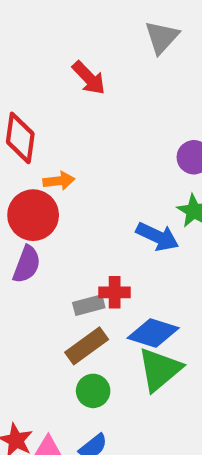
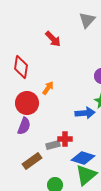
orange arrow: (59, 181) -> (48, 88), moved, turned -48
blue arrow: (157, 237) -> (85, 113), turned -30
brown rectangle: (87, 346) -> (32, 161), moved

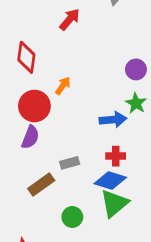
red arrow: (53, 39) -> (70, 19), turned -96
red cross: (65, 139) -> (116, 156), moved

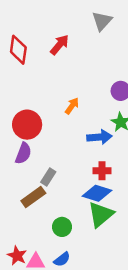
red diamond: (26, 57) -> (18, 50), moved
orange arrow: (63, 86) -> (72, 106), moved
gray rectangle: (70, 163) -> (48, 177), moved, turned -42

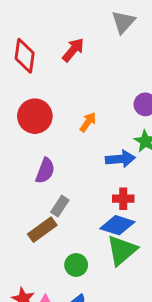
red circle: (27, 125) -> (35, 116), moved
purple semicircle: (23, 153) -> (45, 171), moved

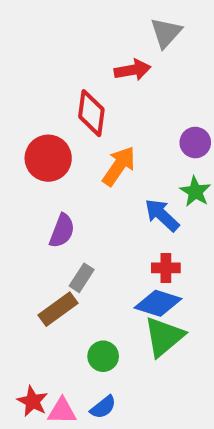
red arrow: (73, 50) -> (133, 70), moved, turned 40
red diamond: (25, 56) -> (91, 113), moved
orange arrow: (88, 122) -> (119, 166), size x1.5
blue arrow: (120, 159) -> (162, 215), turned -132

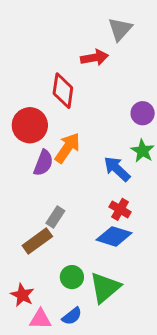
orange arrow: (119, 166) -> (67, 148), moved
purple semicircle: (62, 231) -> (43, 163), moved
red cross: (166, 268) -> (120, 209), turned 30
green triangle: (164, 337) -> (105, 288), moved
red star: (33, 401) -> (22, 295), moved

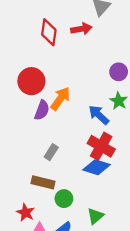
red diamond: (63, 91) -> (49, 32), moved
red cross: (120, 209) -> (101, 146), size x1.6
brown rectangle: (37, 241) -> (43, 182), moved, turned 50
green triangle: (105, 288) -> (95, 216), moved, size x0.7

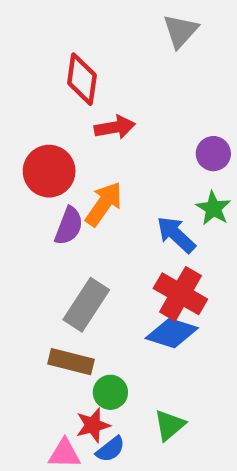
red arrow: (81, 29) -> (115, 127), moved
gray rectangle: (51, 152) -> (86, 305), size x1.6
red star: (26, 213) -> (93, 425), moved, turned 30

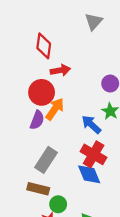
red circle: (49, 171) -> (42, 92), moved
blue diamond: (172, 333) -> (89, 174), turned 50

